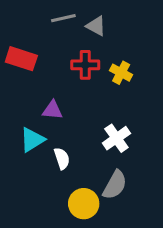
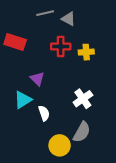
yellow cross: (121, 73) -> (86, 52), turned -32
purple triangle: (52, 110) -> (37, 79), turned 40

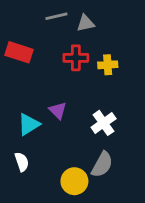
gray triangle: (68, 19) -> (86, 23), turned -40
purple triangle: (37, 79) -> (58, 111), moved
white semicircle: (44, 113) -> (22, 162), moved

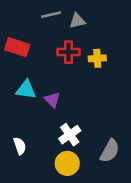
white cross: (104, 123) -> (70, 135), moved
cyan triangle: (29, 124) -> (26, 90), moved, turned 40
gray semicircle: (102, 165) -> (110, 151), moved

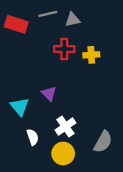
red rectangle: (17, 47) -> (16, 24), moved
cyan triangle: (26, 90) -> (20, 107), moved, turned 42
white semicircle: (20, 146) -> (33, 137), moved

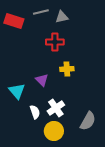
yellow cross: (91, 55) -> (67, 69), moved
white semicircle: (33, 137) -> (35, 112), moved

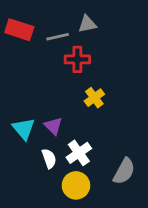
gray line: (41, 12) -> (58, 37), moved
yellow cross: (67, 69) -> (94, 98), turned -32
purple triangle: (42, 80) -> (53, 126), moved

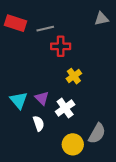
gray triangle: (87, 24) -> (101, 19), moved
white cross: (79, 153) -> (65, 108), moved
yellow circle: (76, 185) -> (73, 144), moved

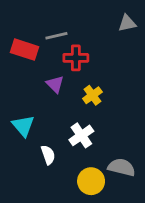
red rectangle: (15, 23) -> (25, 50), moved
purple triangle: (42, 98) -> (55, 84), moved
gray semicircle: (97, 133) -> (122, 167), turned -105

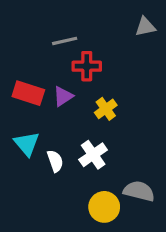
red rectangle: (25, 50) -> (28, 93), moved
purple triangle: (55, 84) -> (63, 96), turned 42
white semicircle: (48, 155) -> (55, 161), moved

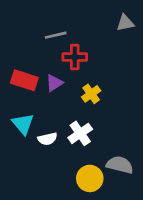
white semicircle: (55, 161) -> (47, 139), turned 96

